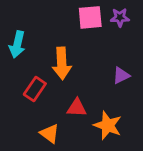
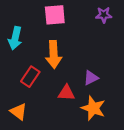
pink square: (90, 17) -> (55, 15), moved
purple triangle: (121, 75) -> (91, 78), moved
orange triangle: (50, 134) -> (19, 112), moved

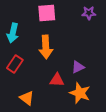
red rectangle: (30, 77) -> (15, 64), moved
orange triangle: (19, 112) -> (27, 98), moved

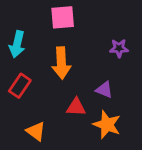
purple star: (89, 13) -> (119, 48), moved
purple triangle: (78, 67) -> (104, 90), turned 48

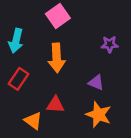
pink square: (63, 17) -> (58, 16), turned -30
red triangle: (76, 107) -> (55, 105), moved

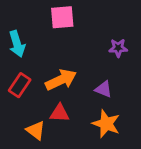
pink square: (58, 16) -> (62, 17), turned 30
cyan arrow: (16, 41) -> (17, 44), turned -30
orange arrow: (57, 58) -> (61, 80), moved, turned -112

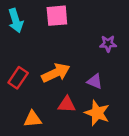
cyan arrow: (17, 44) -> (16, 21), moved
red triangle: (60, 113) -> (67, 104), moved
orange triangle: (36, 130) -> (33, 119), turned -42

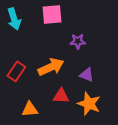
purple star: (108, 44) -> (78, 41), moved

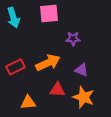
red rectangle: (16, 71) -> (16, 67), turned 30

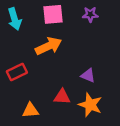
purple star: (73, 39) -> (90, 14), moved
orange arrow: (48, 63) -> (48, 46), moved

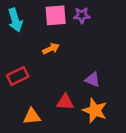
purple star: (90, 14) -> (82, 15), moved
orange arrow: (48, 46) -> (51, 49), size x0.6

